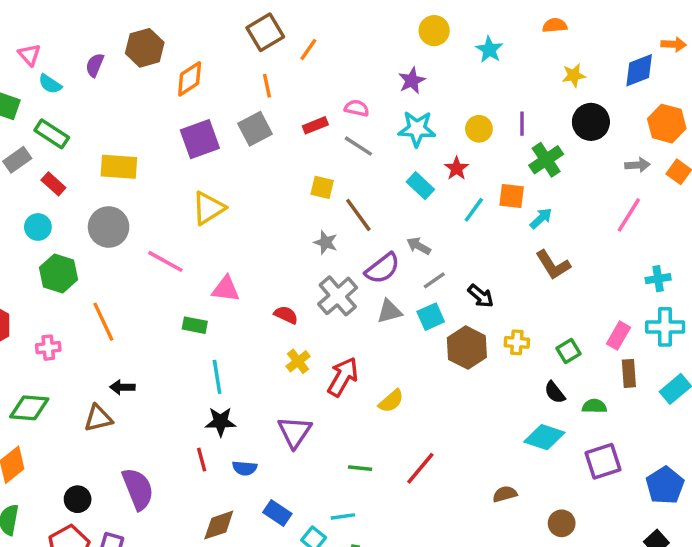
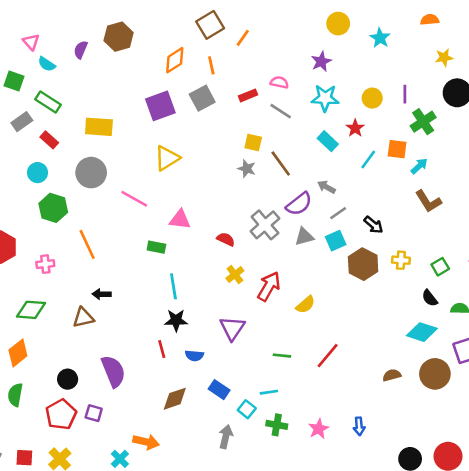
orange diamond: (190, 79) -> (175, 60), moved
gray star: (326, 242) -> (247, 169), moved
brown circle: (562, 523) -> (435, 374), moved, size x1.5

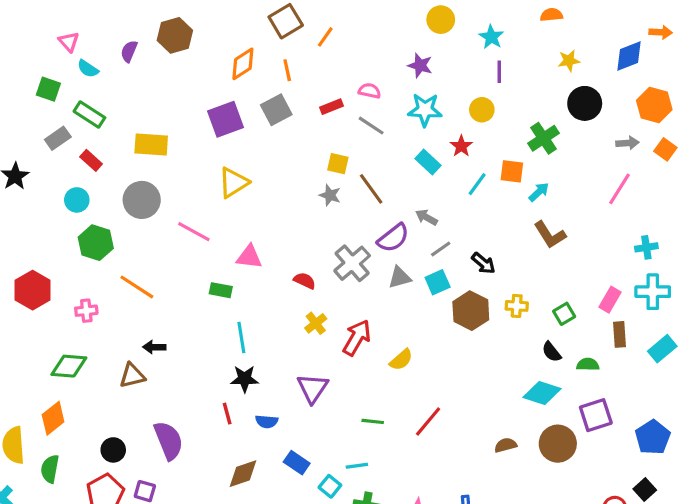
purple star: (321, 61) -> (420, 65), turned -30
purple line: (405, 94) -> (499, 72), moved
orange line: (87, 244) -> (137, 287), turned -32

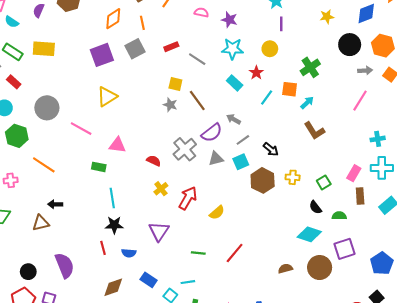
pink semicircle: (370, 91) -> (201, 12), moved
black circle: (585, 103) -> (350, 45), moved
yellow rectangle: (151, 145) -> (44, 49), moved

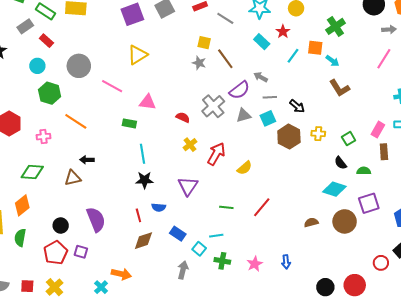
cyan arrow: (307, 103) -> (332, 61), turned 80
gray line: (243, 140) -> (270, 97), turned 32
red line: (103, 248) -> (138, 215), moved

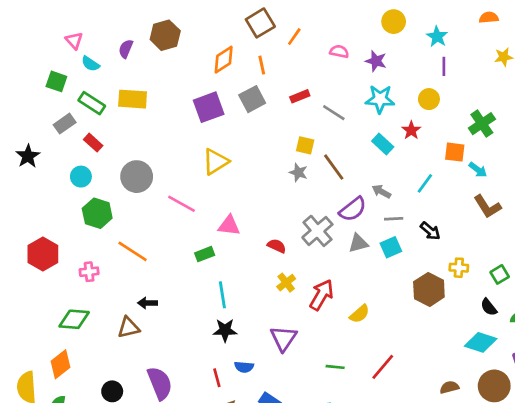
cyan line: (293, 56) -> (425, 183), moved
green rectangle: (129, 123) -> (205, 254), turned -32
brown hexagon: (289, 137) -> (429, 289), moved

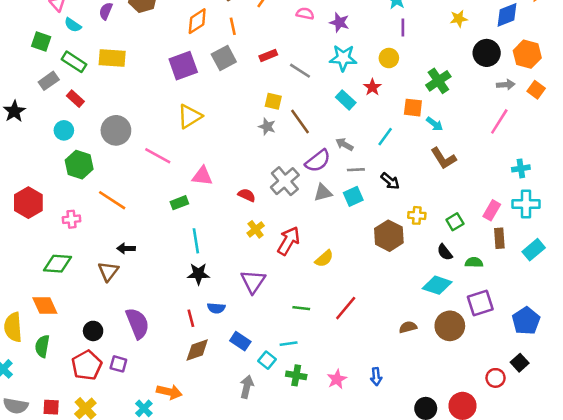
brown triangle: (128, 327) -> (108, 271), turned -40
orange diamond: (61, 364) -> (45, 306), turned -76

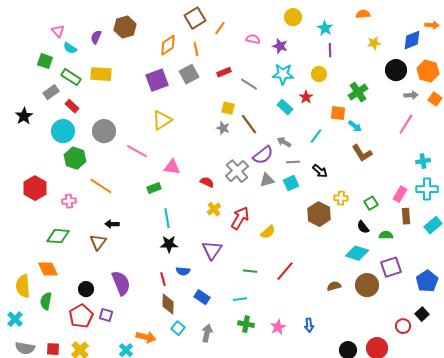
cyan circle: (64, 130) -> (63, 131), size x1.5
brown diamond: (197, 350) -> (168, 304), turned -70
cyan square: (267, 360) -> (178, 328), moved

